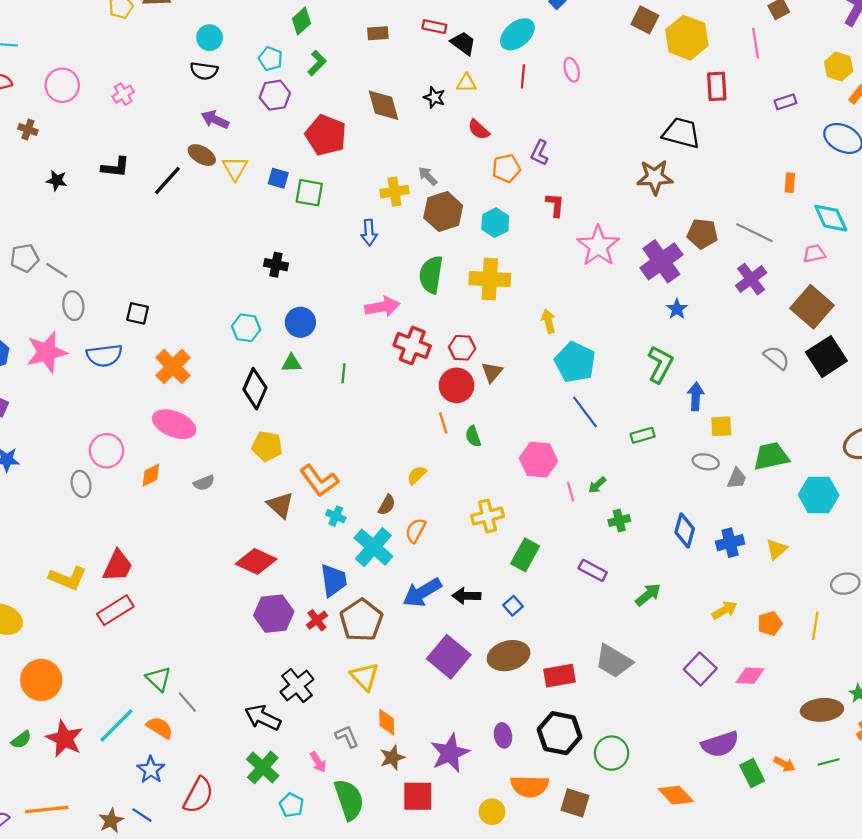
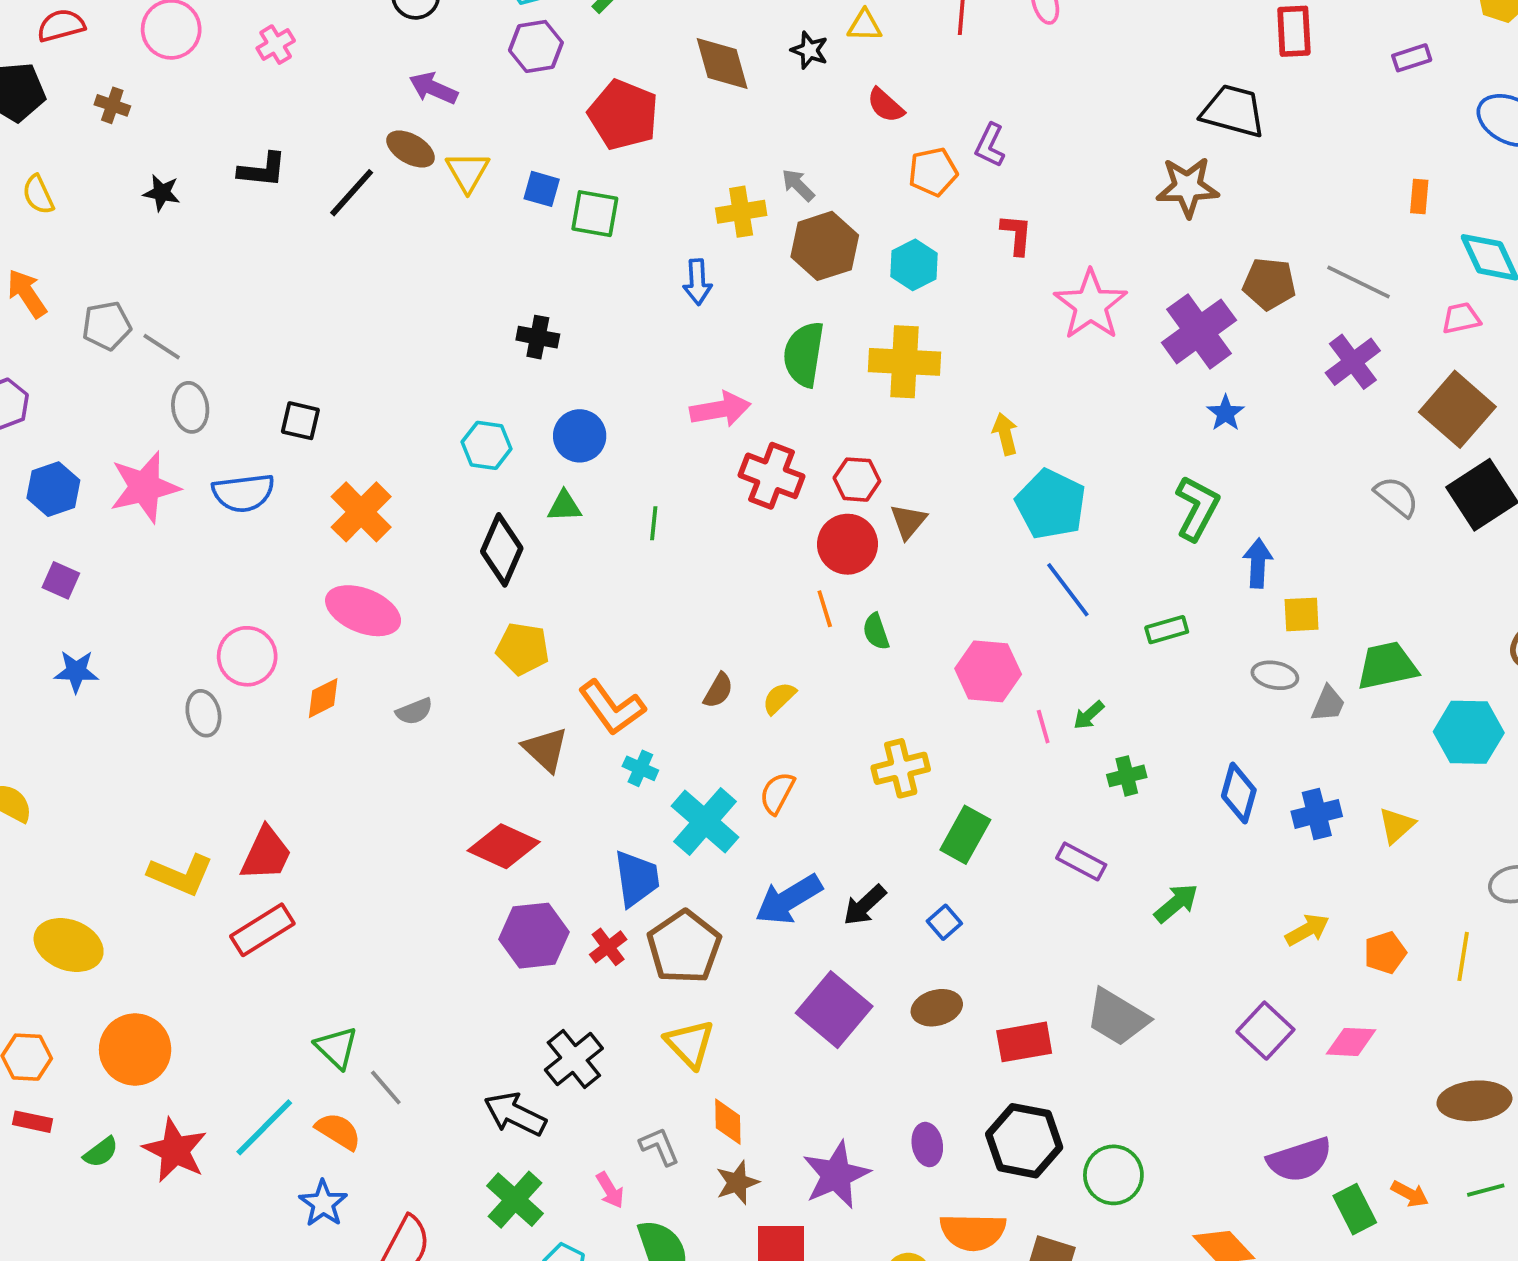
brown semicircle: (387, 505) -> (718, 690), moved
black arrow: (466, 596) -> (865, 905), turned -44
brown ellipse: (509, 656) -> (937, 1008), size x0.7

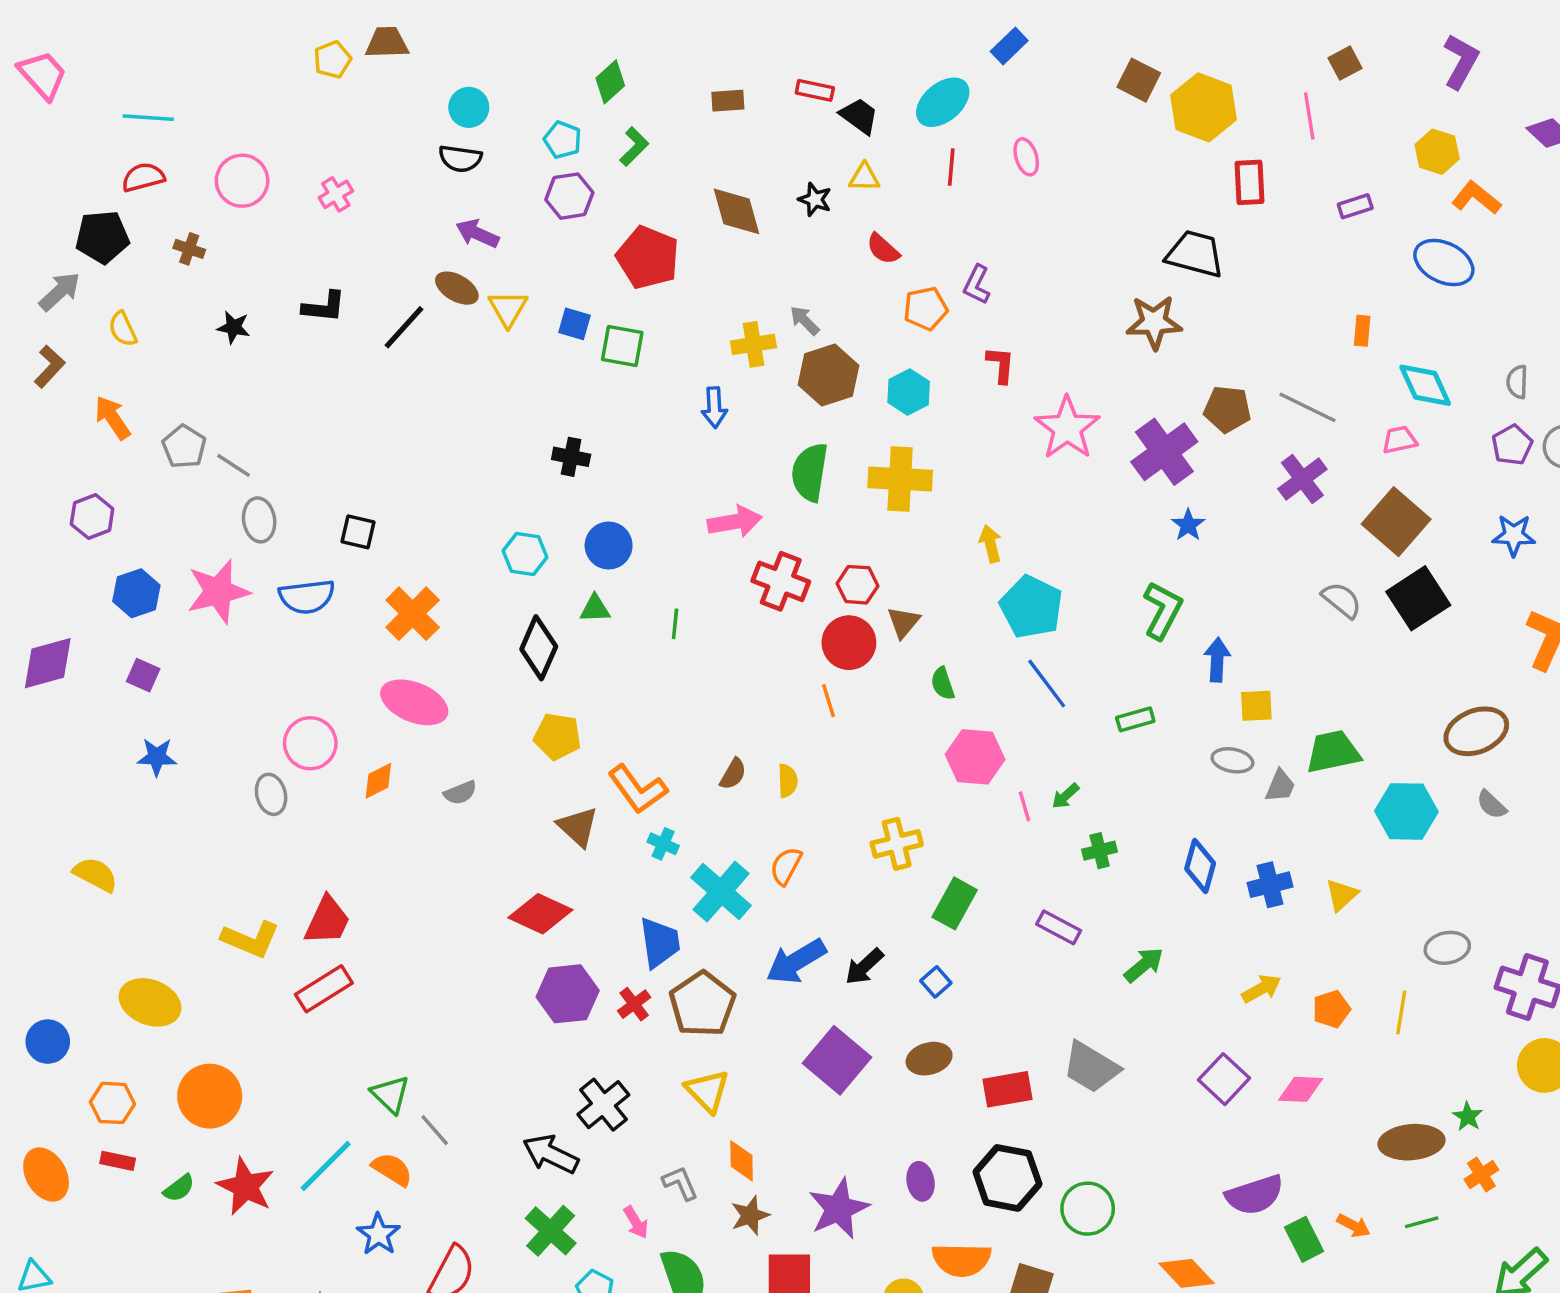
gray pentagon: (107, 326) -> (184, 447), turned -30
green semicircle: (876, 632) -> (943, 684), moved
yellow semicircle: (779, 698) -> (788, 781), turned 132

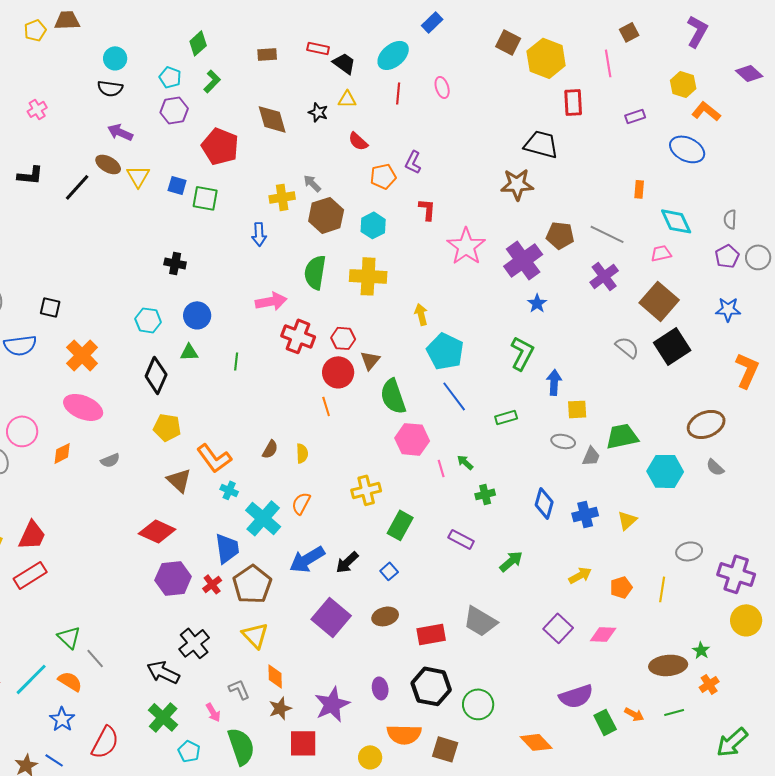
green semicircle: (943, 684) -> (393, 396), size x1.8
green arrow: (1065, 796) -> (465, 462), turned 84

